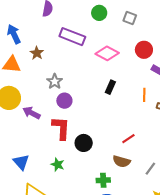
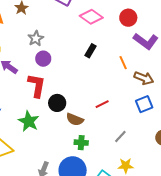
orange line: (144, 95) -> (123, 63), turned -32
brown semicircle: (122, 161) -> (75, 119), moved
green star: (58, 165) -> (29, 121), size x1.5
green cross: (103, 180) -> (81, 143), moved

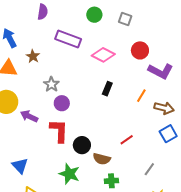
orange line: (123, 63) -> (141, 96), turned 64
green star: (29, 121) -> (69, 174), moved

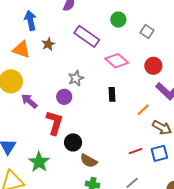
gray star: (51, 84) -> (76, 78), moved
black rectangle: (107, 89) -> (112, 94), turned -40
red line: (127, 140) -> (135, 151), moved
green star: (69, 174) -> (39, 162), moved

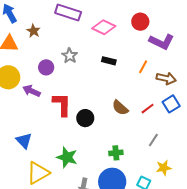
black rectangle: (112, 94) -> (109, 61), turned -56
purple circle: (64, 97) -> (46, 67), moved
brown semicircle: (89, 161) -> (120, 108), moved, turned 30
green star: (39, 162) -> (67, 157), moved

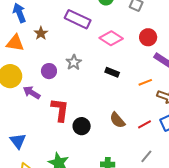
orange line: (143, 67) -> (145, 82), turned 32

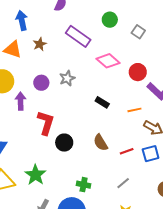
red circle: (148, 37) -> (138, 72), moved
black rectangle: (112, 72) -> (102, 102), moved
purple arrow: (32, 93) -> (21, 101), turned 48

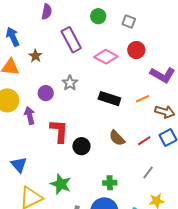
purple rectangle: (78, 36) -> (71, 40), turned 40
red circle: (138, 72) -> (136, 50), moved
black rectangle: (102, 102) -> (109, 99), size x1.5

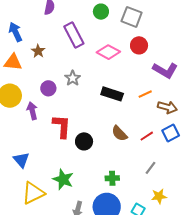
gray square: (129, 22) -> (132, 17), size x1.5

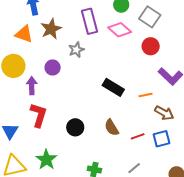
brown star: (38, 51) -> (51, 29), size x1.5
pink diamond: (108, 52) -> (120, 30), moved
gray star: (73, 78) -> (76, 50), moved
red L-shape: (62, 126) -> (39, 115), moved

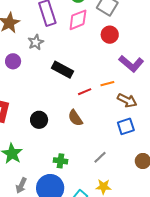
pink diamond: (120, 30) -> (78, 20), turned -60
black rectangle: (113, 87) -> (62, 70), moved
red line: (138, 136) -> (85, 92), moved

